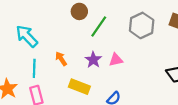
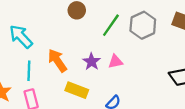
green line: (99, 26) -> (111, 25), moved
orange arrow: (61, 59) -> (57, 60), size x1.5

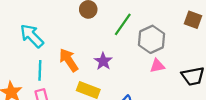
gray hexagon: (143, 25) -> (152, 39), moved
pink triangle: (115, 62) -> (157, 66), moved

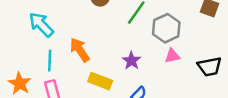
purple star: (103, 61) -> (131, 61), moved

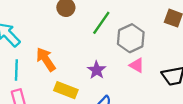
pink triangle: (172, 56) -> (137, 65), turned 42

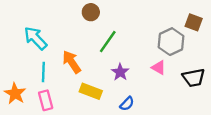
green line: (101, 23) -> (108, 42), moved
gray hexagon: (131, 38) -> (171, 42), moved

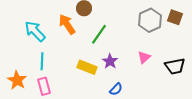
gray hexagon: (171, 42) -> (150, 20), moved
orange arrow: (72, 62) -> (67, 24), moved
pink triangle: (159, 68) -> (144, 57), turned 48
yellow rectangle: (91, 91) -> (87, 67), moved

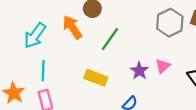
cyan arrow: (35, 31) -> (35, 36), turned -100
purple star: (110, 61) -> (139, 71), moved

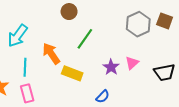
orange arrow: (72, 27) -> (51, 54), moved

